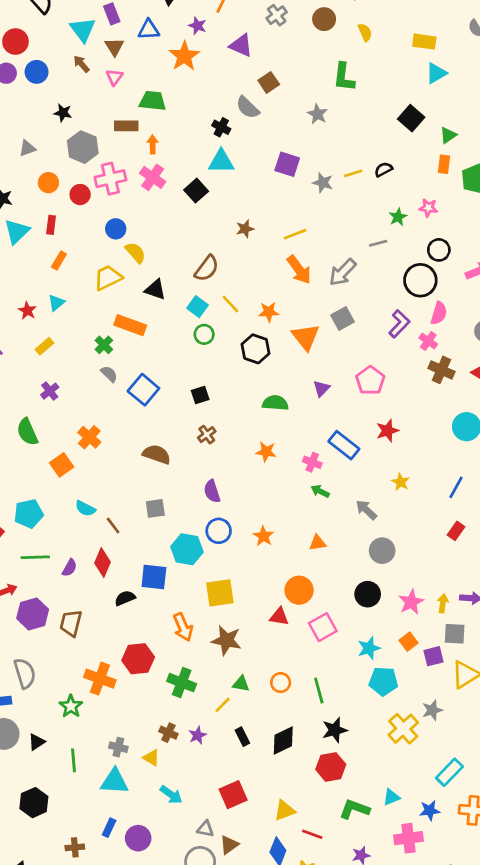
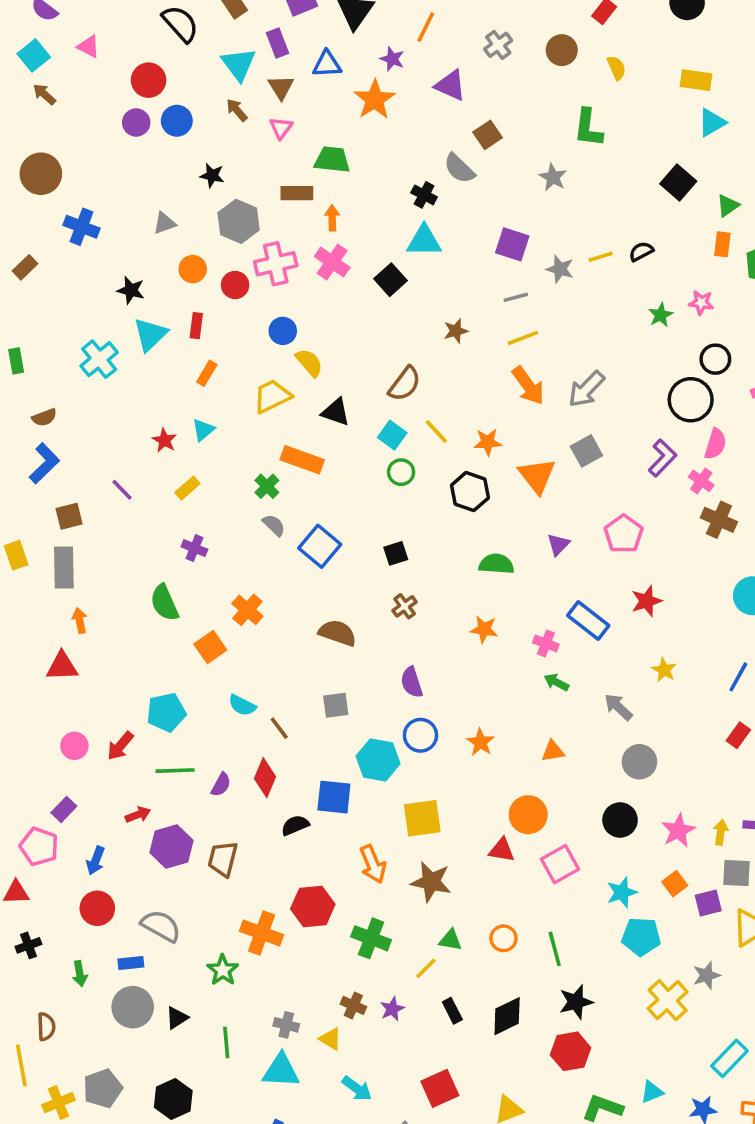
gray line: (378, 243) -> (516, 297), moved
purple cross: (50, 391) -> (194, 548), turned -30
gray semicircle: (25, 673) -> (161, 926), turned -44

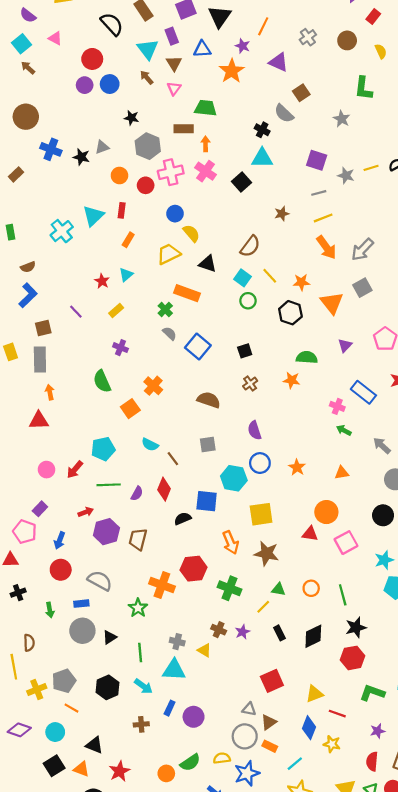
black star: (131, 290) -> (81, 157), moved
orange star: (484, 629) -> (292, 380), moved
cyan arrow: (357, 1088) -> (143, 686), moved

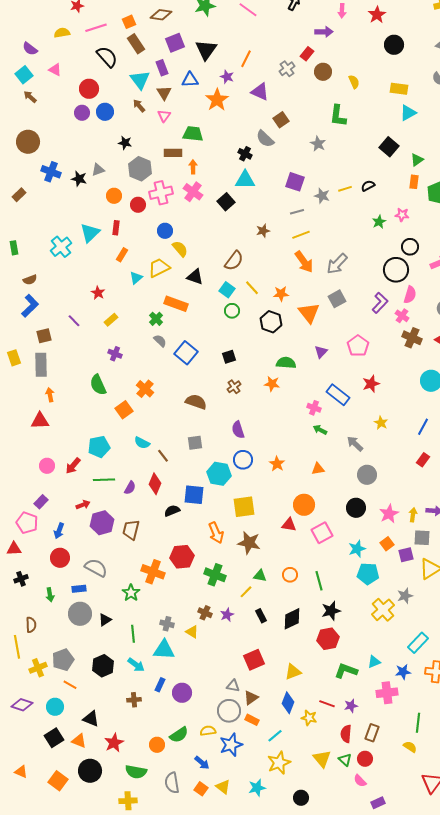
red rectangle: (373, 16) -> (307, 54), moved
cyan triangle: (126, 275) -> (136, 278), moved
red line: (337, 714) -> (327, 704), moved

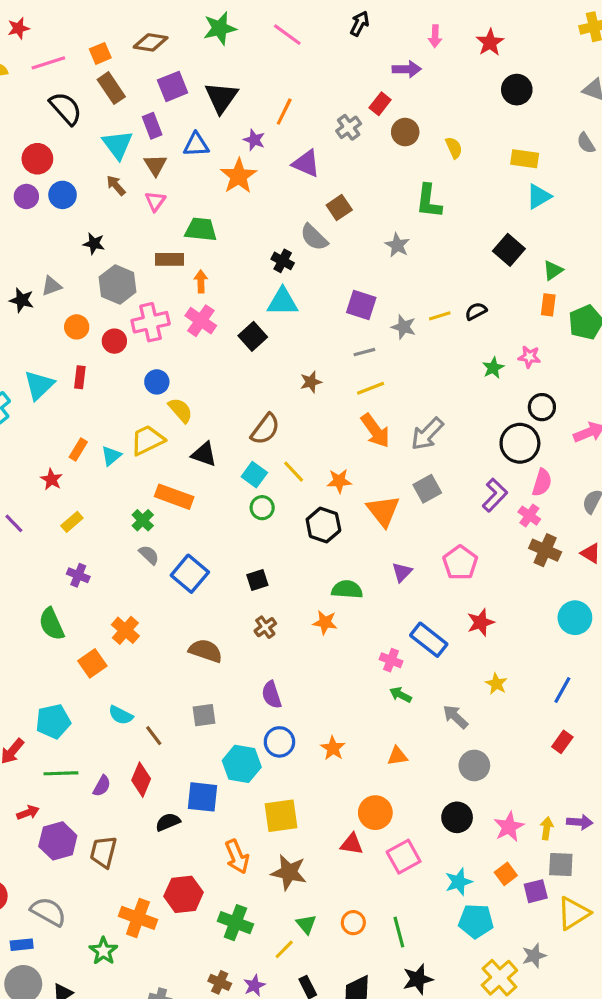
orange rectangle: (122, 255) -> (78, 450), moved
green triangle: (260, 576) -> (306, 924), turned 40

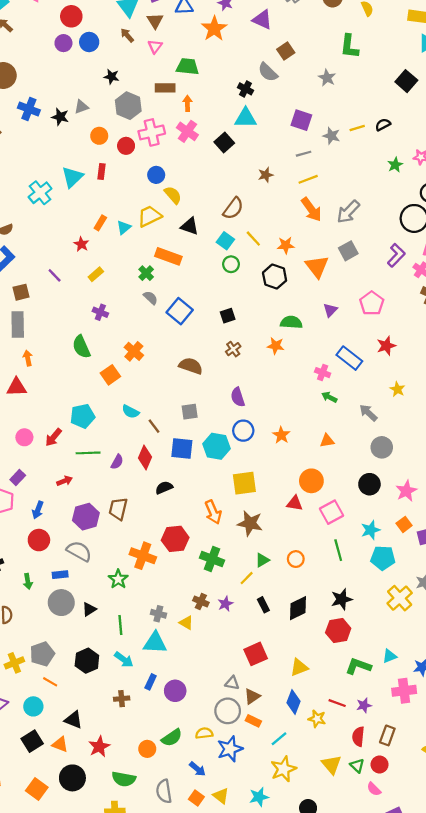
blue square: (202, 797) -> (182, 448), moved
purple hexagon: (58, 841) -> (86, 517), moved
green triangle: (306, 924) -> (262, 560), turned 40
green line: (399, 932) -> (338, 550), moved

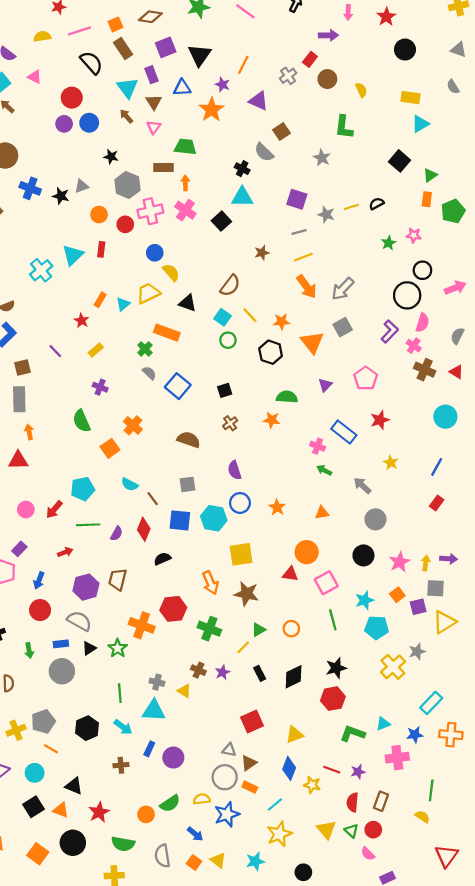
black triangle: (89, 609) -> (89, 648), moved

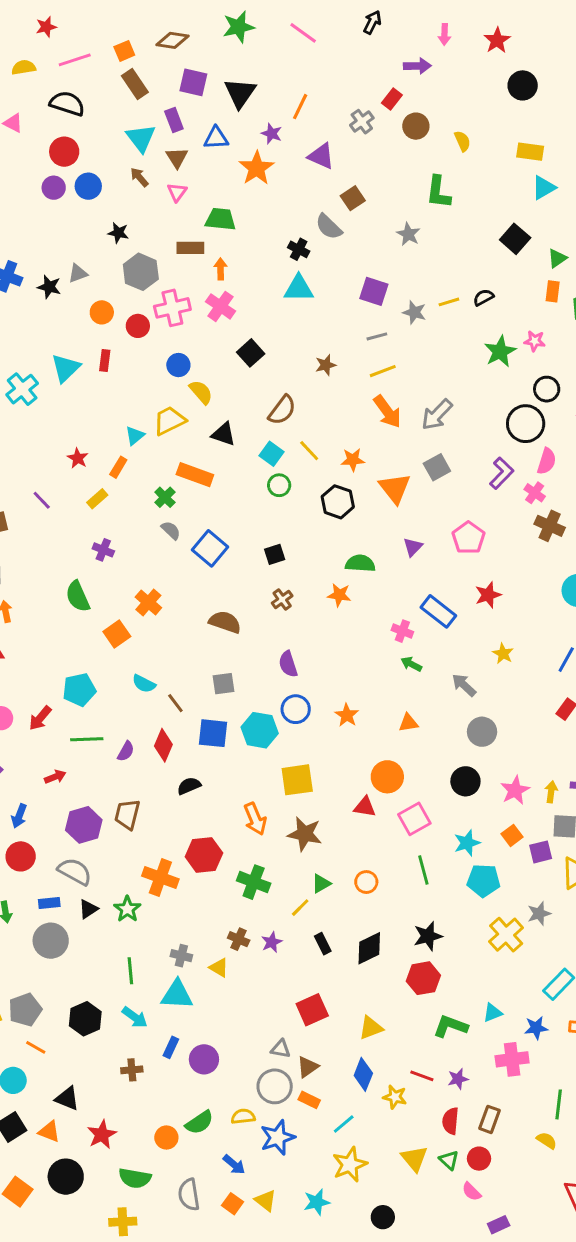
purple square: (166, 47) -> (193, 82), turned 35
black semicircle: (91, 63) -> (67, 104), moved, turned -30
black square: (221, 221) -> (251, 353), moved
green star: (389, 243) -> (500, 351), size x1.5
orange rectangle: (100, 300) -> (118, 467), moved

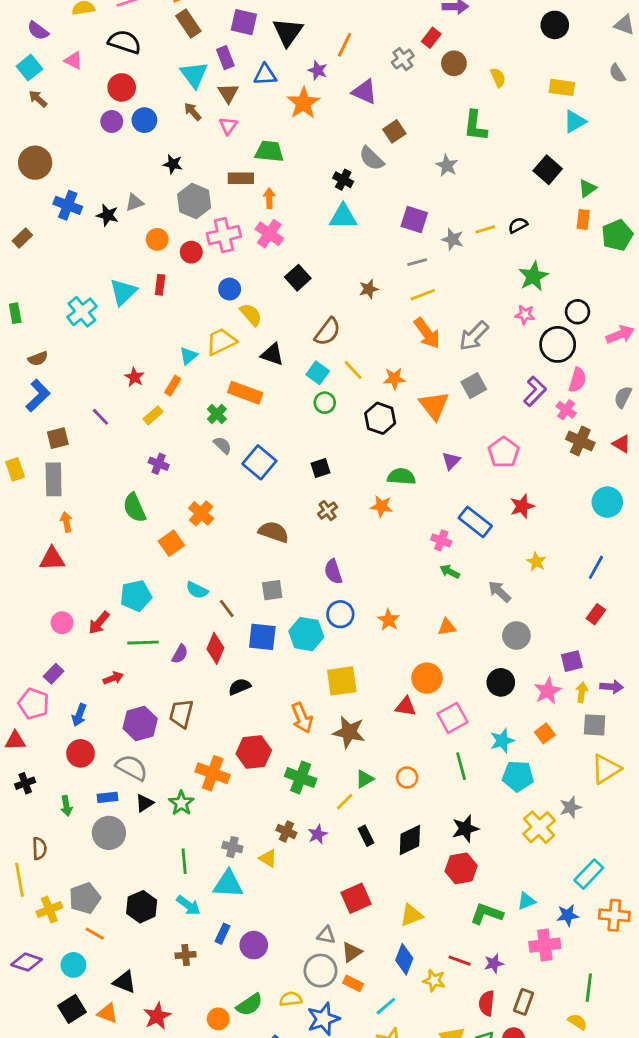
pink star: (535, 341) -> (525, 315), moved
purple square: (541, 852) -> (572, 661), moved

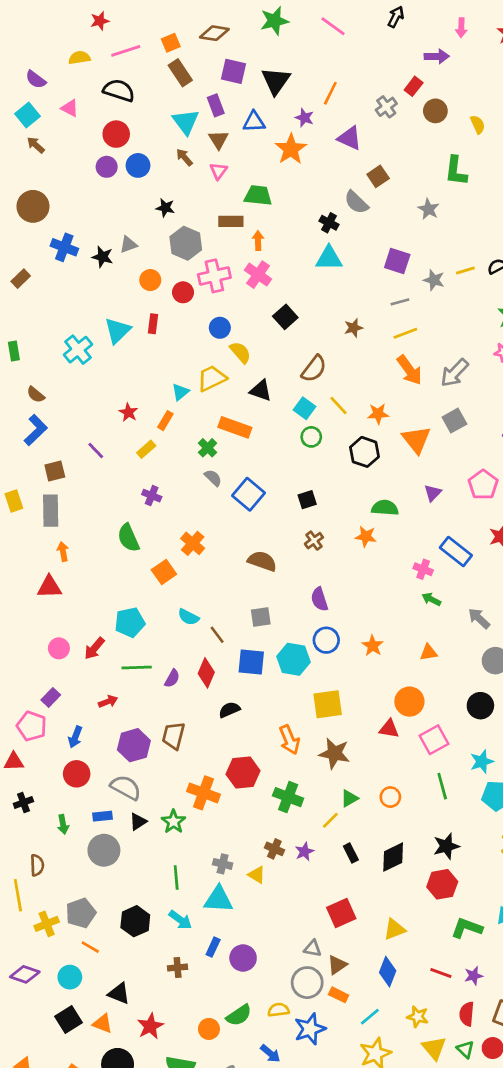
brown semicircle: (38, 359) -> (36, 395), turned 60
yellow star: (434, 981) -> (418, 1017), moved

